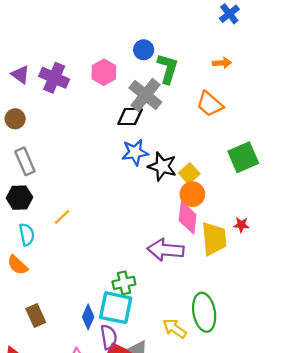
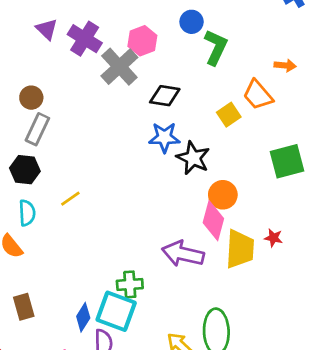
orange arrow: (222, 63) -> (285, 65), moved
gray cross: (145, 95) -> (119, 67), moved
brown circle: (15, 119) -> (31, 98), moved
gray rectangle: (25, 161) -> (37, 129), turned 40
yellow square: (189, 173) -> (229, 115), moved

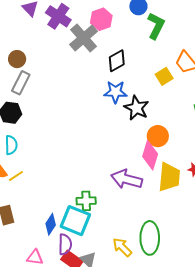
black diamond: (165, 96) -> (117, 61), turned -40
yellow line: (70, 199) -> (16, 176), moved

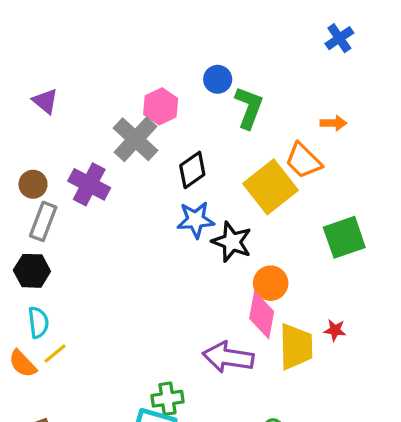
purple cross: (58, 16) -> (89, 184), moved
yellow square: (164, 76) -> (270, 187), size x1.8
yellow line: (16, 176) -> (55, 353), moved

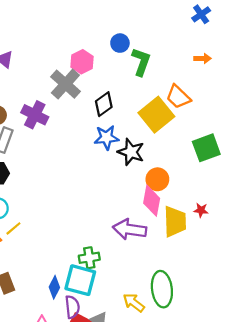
orange arrow: (333, 123) -> (203, 58), moved

